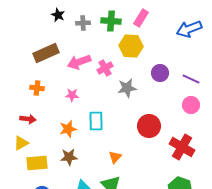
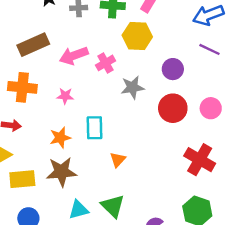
purple line: (191, 79) -> (210, 49), moved
orange cross: (37, 88) -> (22, 87), size x1.6
red circle: (149, 126) -> (173, 108), moved
brown star: (69, 157) -> (61, 172), size x1.4
orange triangle: (115, 157) -> (118, 160), moved

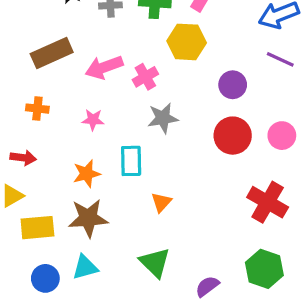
orange cross: (22, 87) -> (37, 109), size x0.6
gray star: (132, 87) -> (163, 118), moved
cyan triangle: (79, 210) -> (85, 267), moved

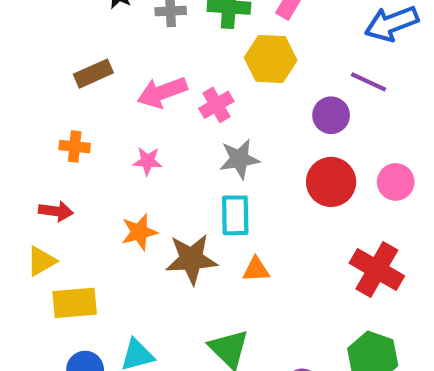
brown rectangle: (52, 53) -> (93, 74), size x0.7
purple line: (280, 59) -> (369, 82), moved
cyan rectangle: (131, 161) -> (235, 215), moved
orange triangle: (161, 202) -> (256, 270), moved, turned 45
brown star: (88, 218) -> (191, 259), moved

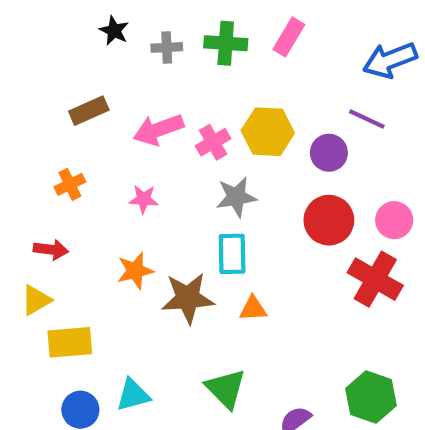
yellow hexagon: (271, 59) -> (268, 132), moved
orange cross: (75, 147) -> (70, 184), turned -32
red cross: (377, 270) -> (375, 279), moved

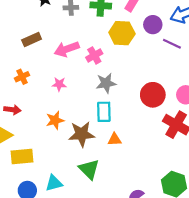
yellow hexagon: (268, 132) -> (122, 33), moved
purple circle: (329, 153) -> (153, 25), moved
green triangle: (226, 389) -> (89, 169), moved

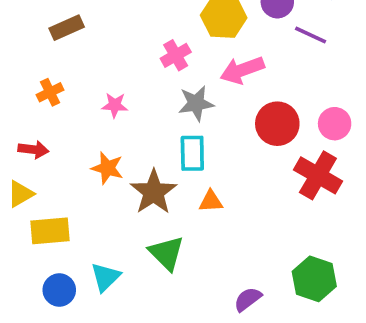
pink arrow: (67, 49) -> (242, 70), moved
orange star: (55, 120) -> (107, 168), turned 30
brown star: (82, 134) -> (154, 192), turned -30
cyan triangle: (54, 183) -> (105, 277), turned -30

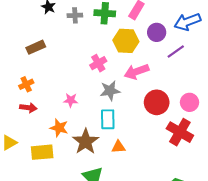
purple line: (311, 35) -> (176, 51), turned -60
pink star: (115, 105) -> (71, 100), moved
red arrow: (33, 150) -> (28, 108), moved
yellow rectangle: (50, 231) -> (42, 152), moved

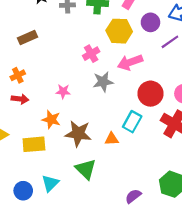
cyan rectangle: (108, 119) -> (132, 122), moved, turned 30
brown star: (86, 142) -> (78, 134), turned -30

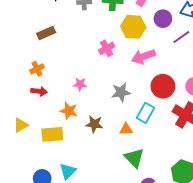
gray star: (103, 82) -> (121, 92), moved
brown star: (78, 134) -> (94, 124), size x0.7
green triangle: (86, 169) -> (134, 158), moved

